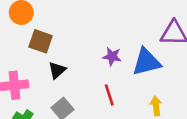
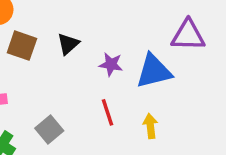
black triangle: (57, 70) -> (68, 44), moved
yellow arrow: (156, 106) -> (150, 126), moved

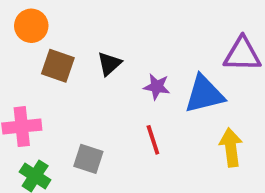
yellow arrow: (150, 126) -> (231, 147), moved, size x1.4
gray square: (49, 129) -> (88, 159), turned -32

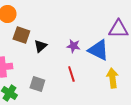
black triangle: (109, 64) -> (40, 46), moved
blue triangle: (204, 94) -> (98, 50), turned 40

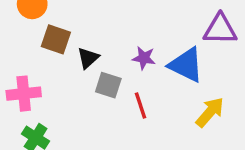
yellow arrow: (112, 78) -> (210, 112), turned 48
gray square: (37, 84) -> (108, 85), moved

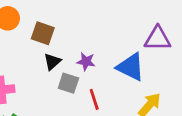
brown square: (56, 39) -> (43, 33), moved
purple star: (144, 58) -> (86, 62), moved

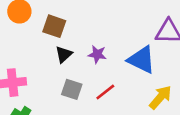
gray square: (68, 83) -> (72, 89), moved
red line: (94, 99) -> (105, 92), turned 70

